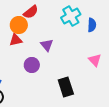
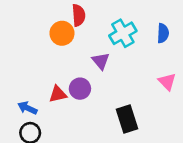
red semicircle: (31, 12) -> (79, 15), turned -56
cyan cross: (71, 16) -> (123, 33), moved
red triangle: (16, 40) -> (58, 94), moved

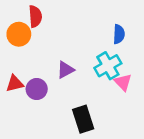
cyan cross: (123, 33) -> (108, 66), moved
purple triangle: (101, 61) -> (65, 70), moved, turned 42
red triangle: (58, 94) -> (15, 84), moved

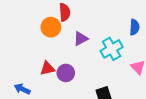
cyan cross: (108, 66) -> (112, 49), moved
purple triangle: (65, 70) -> (81, 39), moved

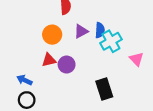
orange circle: (51, 27) -> (52, 35), moved
blue semicircle: (134, 27) -> (100, 30), moved

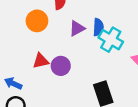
orange circle: (52, 35) -> (37, 21), moved
cyan cross: (111, 41) -> (111, 40), turned -30

